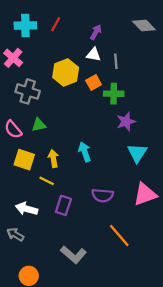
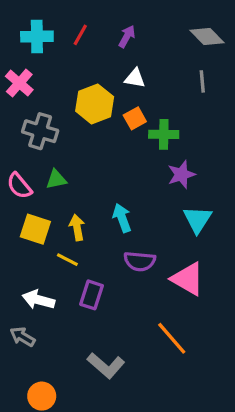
purple arrow: (96, 32) -> (127, 36), moved
gray line: (116, 61) -> (202, 81), moved
pink triangle: (145, 194) -> (188, 279), moved, turned 50
purple semicircle: (103, 195) -> (140, 261), moved

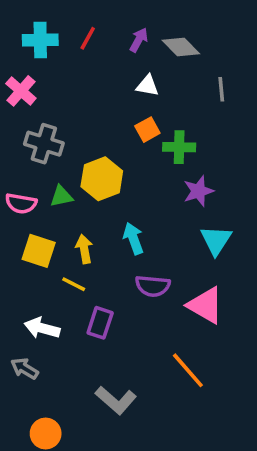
gray diamond: (207, 36) -> (181, 47), moved
yellow hexagon: (95, 104) -> (102, 179), moved
pink semicircle: (19, 186) -> (21, 203), turned -40

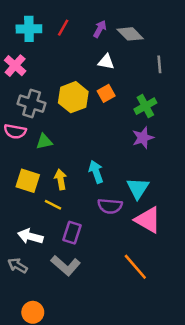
green cross: (179, 147) -> (145, 106), moved, turned -30
yellow hexagon: (102, 179) -> (73, 97), moved
pink semicircle: (21, 203) -> (15, 131), moved
cyan triangle: (216, 240) -> (138, 188), moved
gray L-shape: (116, 400) -> (66, 265), moved

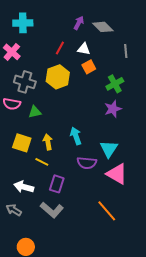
red line: (63, 28) -> (60, 48), moved
orange square: (106, 93) -> (89, 67), moved

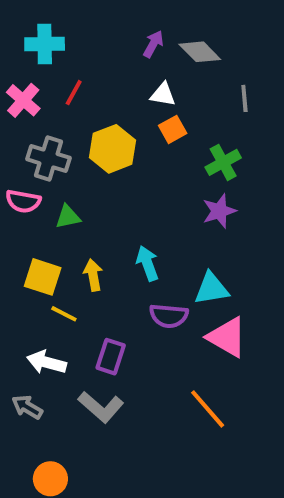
red line: (60, 48) -> (74, 93), moved
cyan triangle: (109, 149) -> (211, 289), turned 48
yellow line: (42, 162) -> (64, 314), moved

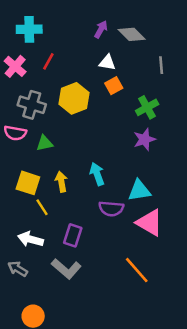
yellow line: (64, 314) -> (42, 207), turned 30

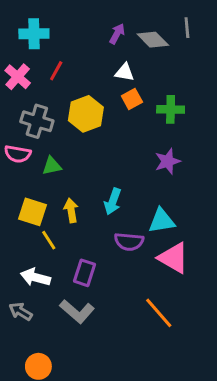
gray line: (161, 65) -> (187, 28), moved
green cross: (147, 107) -> (171, 109), moved, turned 30
cyan arrow: (97, 174) -> (113, 201), turned -140

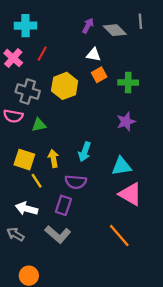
purple semicircle: (129, 242) -> (76, 182), moved

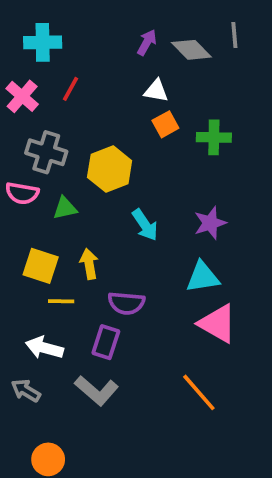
yellow hexagon: (65, 86) -> (110, 169), moved
purple star: (126, 122) -> (210, 223), moved
cyan arrow: (85, 152) -> (145, 225), moved, turned -54
yellow line: (37, 181) -> (61, 301), turned -56

